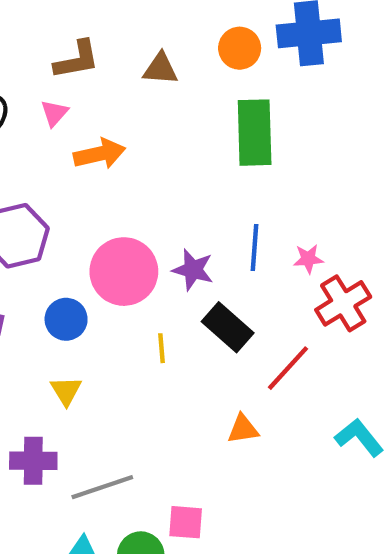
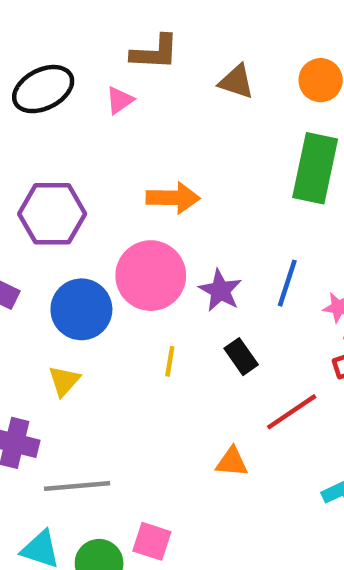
orange arrow: (100, 154) -> (173, 198), moved
blue circle: (66, 319) -> (81, 309), size x1.4
black rectangle: (228, 327) -> (241, 357), size x0.7

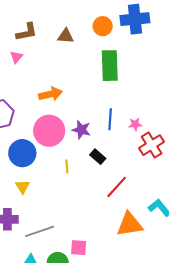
red line: (292, 412) -> (117, 187), moved
orange triangle: (232, 462) -> (130, 224), moved, size x1.8

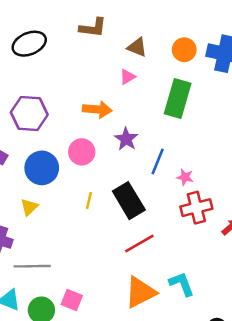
pink triangle: (16, 57) -> (127, 77), moved
purple star: (81, 130) -> (126, 139), moved
pink circle: (49, 131) -> (82, 152), size x0.7
black rectangle: (98, 157) -> (129, 201), size x1.8
orange triangle: (130, 224) -> (140, 292), turned -36

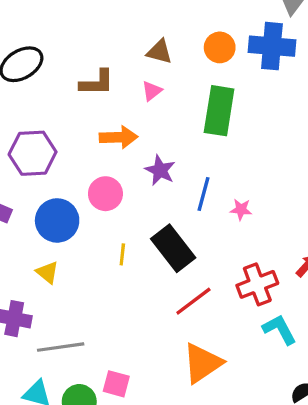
brown L-shape: (93, 28) -> (97, 83), moved
yellow triangle: (29, 207) -> (47, 272), turned -30
red cross: (196, 208) -> (257, 284), moved
cyan L-shape: (182, 284) -> (279, 329), moved

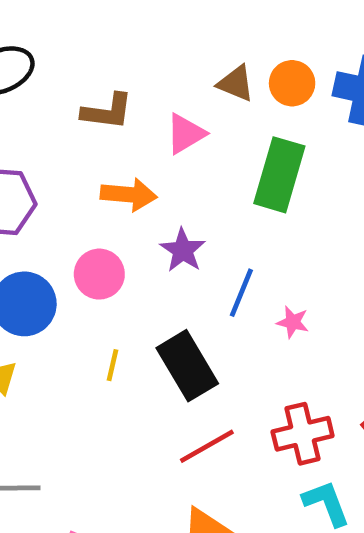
brown triangle: (159, 52) -> (236, 83), moved
pink triangle: (152, 91) -> (185, 134), size x1.4

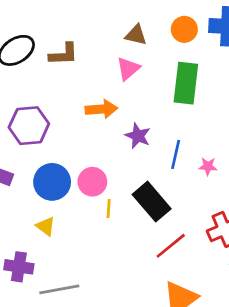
brown triangle: (236, 83) -> (136, 35), moved
brown L-shape: (107, 111) -> (63, 54), moved
pink circle: (99, 274) -> (92, 182), moved

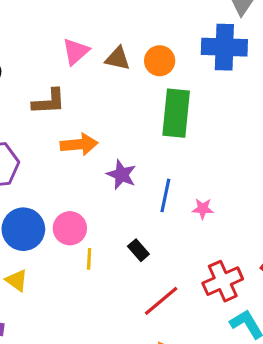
orange circle: (184, 29) -> (160, 61), moved
brown L-shape: (63, 54) -> (49, 102), moved
pink triangle: (128, 69) -> (76, 51), moved
black rectangle: (152, 202) -> (138, 250), size x0.5

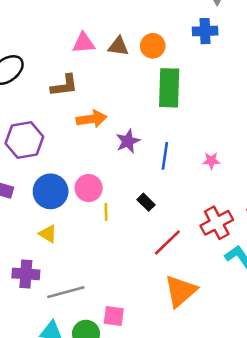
blue cross: (224, 47) -> (205, 31), size x0.7
pink triangle: (76, 51) -> (84, 43), turned 40
purple star: (121, 175) -> (128, 141), turned 30
pink star: (203, 209) -> (211, 161), moved

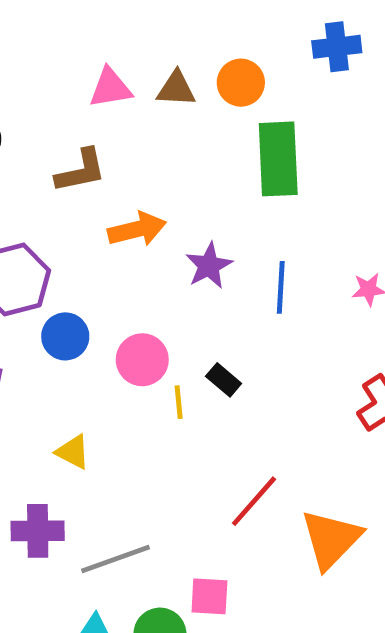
blue circle: (51, 191) -> (65, 336), moved, size x0.7
black rectangle: (146, 202) -> (224, 380), moved
red line: (167, 242) -> (254, 501), moved

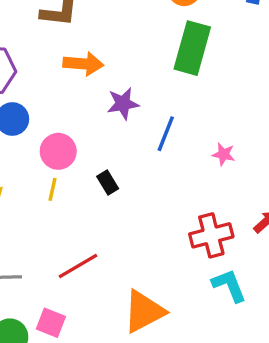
yellow line: (179, 402) -> (52, 189), moved
red line: (254, 501) -> (78, 266), moved

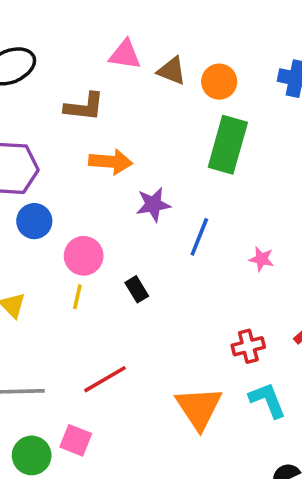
red cross: (211, 235) -> (248, 346), size x0.7
orange triangle: (144, 311) -> (199, 408), moved, turned -36

